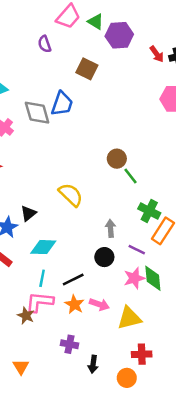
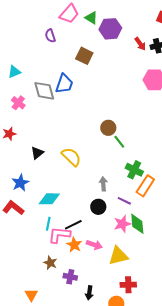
black triangle: (28, 213) -> (37, 153), moved
pink L-shape: (40, 302) -> (59, 235), moved
brown star: (26, 316) -> (50, 263), moved

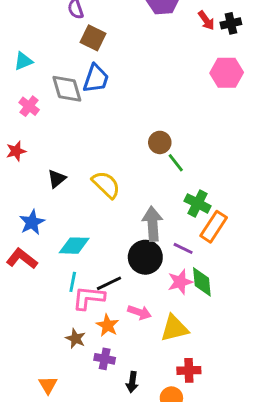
brown square: (84, 56) -> (93, 38), moved
gray arrow: (103, 184) -> (153, 224), size x1.6
black circle: (98, 207) -> (145, 257), size x1.5
orange star: (74, 245) -> (108, 325), moved

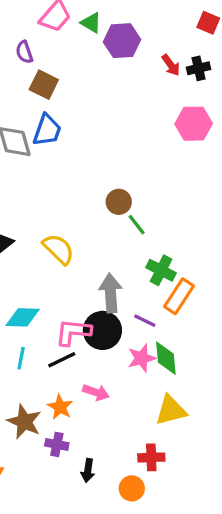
pink L-shape: (89, 298) -> (73, 332), moved
yellow triangle: (174, 328) -> (171, 410), moved
brown star: (76, 338) -> (24, 422), size x1.5

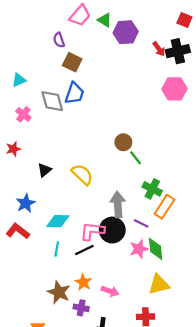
black cross: (199, 68) -> (178, 51), size x1.5
pink arrow: (96, 392) -> (110, 291), moved

